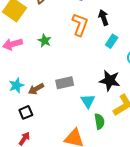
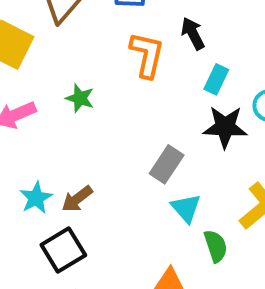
black star: (110, 81) -> (225, 127), moved
gray rectangle: (65, 83) -> (167, 164), moved, turned -36
black square: (26, 112) -> (63, 250), size x1.5

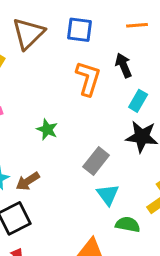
green star: (80, 98) -> (47, 129), moved
green semicircle: (216, 246) -> (128, 224), turned -65

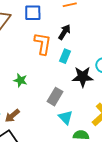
black arrow: (123, 65) -> (64, 32), turned 63
cyan rectangle: (138, 101) -> (65, 56), moved

